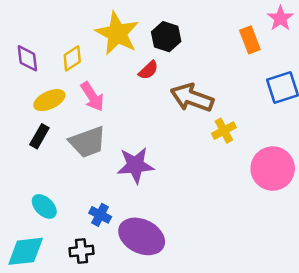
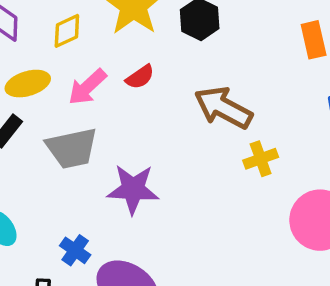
red semicircle: (148, 70) -> (140, 77), moved
pink arrow: (92, 97) -> (87, 87), turned 72

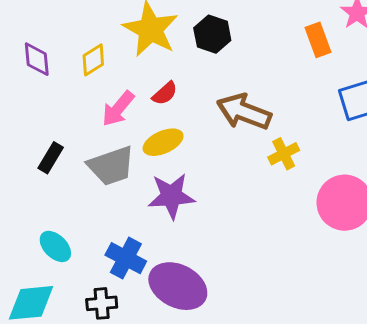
yellow ellipse: (28, 84) -> (163, 142), moved
blue cross: (75, 250) -> (126, 258), size x1.4

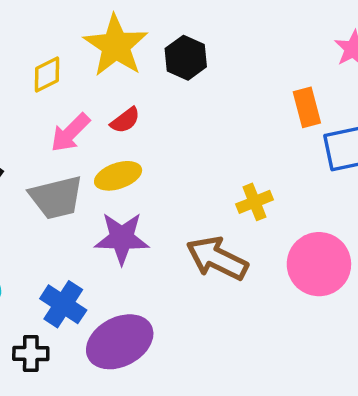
orange rectangle: (318, 40) -> (307, 107), moved
brown arrow: (244, 112) -> (217, 258), moved
purple ellipse: (178, 286) -> (120, 342), turned -60

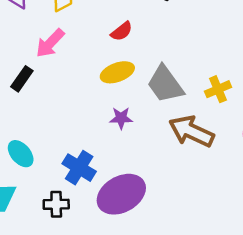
pink arrow: (70, 133) -> (50, 43), moved
gray trapezoid: (56, 197) -> (165, 84), moved, turned 69
purple star: (122, 238) -> (121, 118), size x0.6

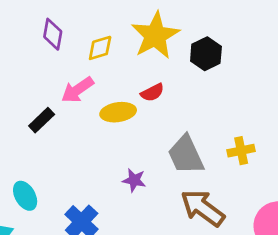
yellow ellipse: (117, 72) -> (118, 112), moved
yellow cross: (218, 89) -> (241, 151), moved

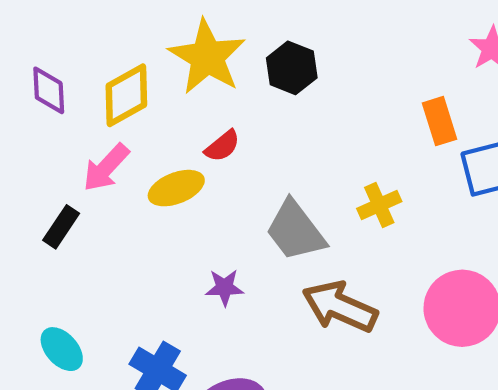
yellow diamond: (100, 48) -> (126, 95), size x1.4

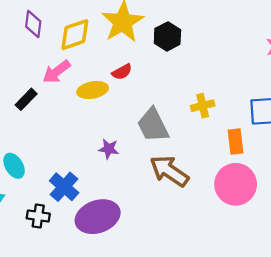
orange rectangle: (439, 121) -> (236, 141), moved
yellow cross: (379, 205) -> (203, 106), moved

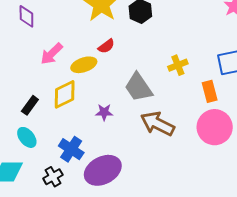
yellow diamond: (75, 35) -> (65, 94), moved
black rectangle: (26, 99) -> (30, 105), moved
black cross: (38, 216) -> (53, 177), turned -30

